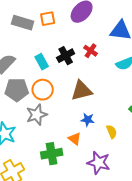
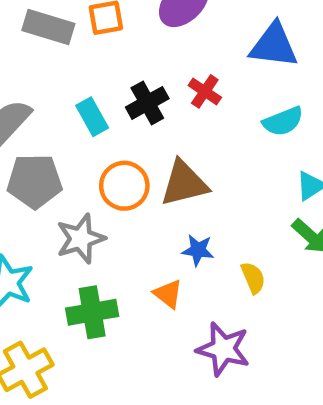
orange circle: (43, 90) -> (124, 186), moved
green cross: (52, 154) -> (92, 312), moved

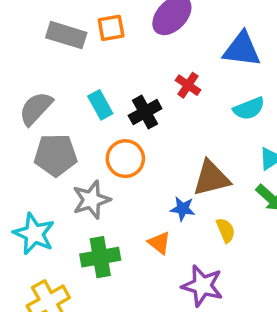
black cross: (147, 103) -> (145, 112), moved
brown triangle: (184, 183) -> (211, 178), moved

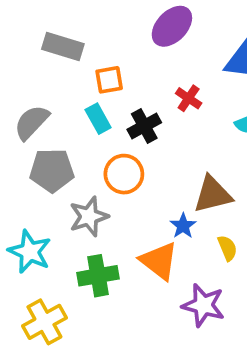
orange square: (111, 28) -> (109, 80), moved
blue star: (183, 209) -> (183, 226), turned 30
orange triangle: (159, 243) -> (159, 261), size x1.6

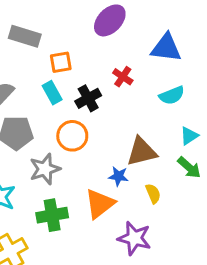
blue star: (183, 226) -> (118, 176), turned -30
orange triangle: (159, 261) -> (100, 204), turned 44

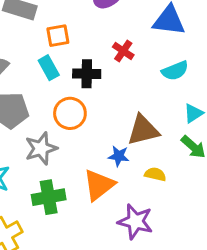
black cross: (88, 98) -> (87, 74), turned 30
yellow semicircle: (153, 194) -> (155, 174), turned -54

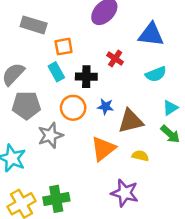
blue star: (119, 156) -> (106, 107), moved
orange triangle: (99, 185) -> (103, 149), moved
green cross: (49, 197) -> (56, 199), moved

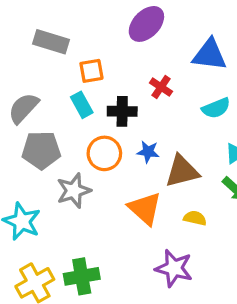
orange triangle: (103, 149) -> (145, 208), turned -40

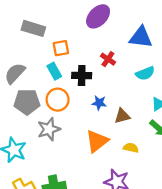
orange circle: (104, 153) -> (58, 100), moved
brown triangle: (182, 171) -> (122, 116), size x0.7
orange triangle: (145, 208) -> (97, 141), turned 40

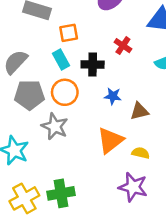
gray star: (49, 129) -> (55, 126), turned -30
yellow semicircle: (131, 148) -> (141, 153), moved

